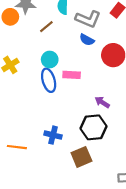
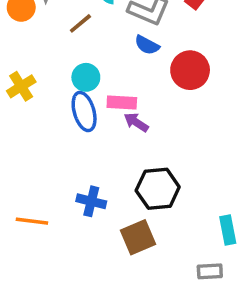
purple arrow: (102, 102) -> (136, 122), moved

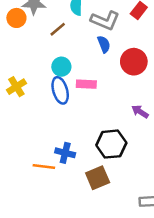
blue semicircle: (147, 45) -> (104, 44), turned -140
yellow cross: (21, 86) -> (16, 87), moved
purple arrow: (136, 122) -> (140, 112), moved
orange line: (32, 221) -> (44, 167), moved

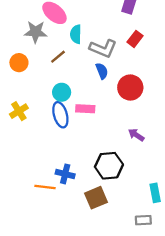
orange circle: (16, 18) -> (19, 63), moved

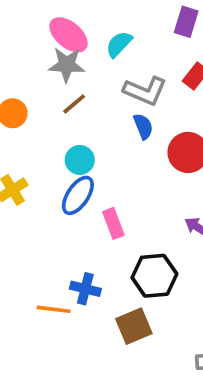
gray star: (36, 32) -> (67, 65), moved
cyan semicircle: (76, 34) -> (119, 44), moved, turned 42
pink rectangle: (85, 109) -> (113, 223), moved, turned 66
blue ellipse: (60, 115) -> (78, 195), turned 50

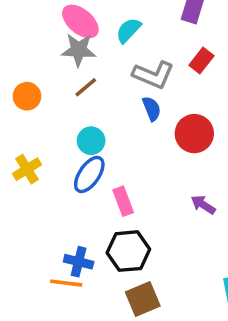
black hexagon: (154, 276) -> (128, 251), moved
blue cross: (85, 289) -> (79, 262), moved

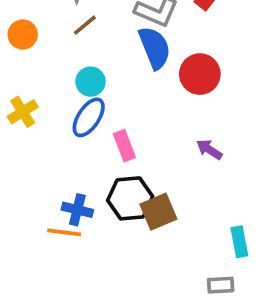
blue semicircle: (152, 109) -> (155, 48), size x1.6
brown square: (143, 299) -> (158, 212), moved

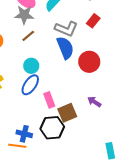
brown square: (158, 212) -> (67, 113), moved

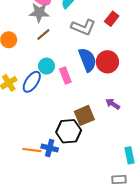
blue semicircle: (65, 48) -> (87, 60), moved
blue ellipse: (30, 85) -> (32, 82), moved
pink rectangle: (49, 100) -> (65, 76), moved
blue cross: (24, 134) -> (50, 148), moved

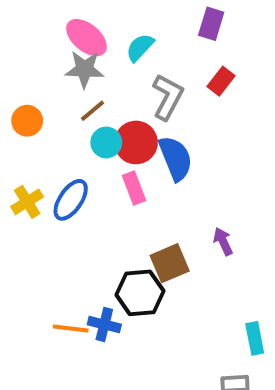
gray L-shape: (83, 27) -> (168, 97), turned -85
red circle: (107, 62) -> (136, 142), moved
cyan circle: (47, 66) -> (106, 142), moved
purple arrow: (113, 104) -> (223, 241), turned 32

